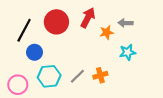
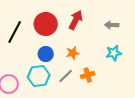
orange star: (107, 32) -> (73, 53), moved
blue circle: (35, 52) -> (46, 54), moved

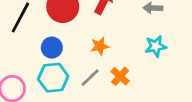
blue circle: (46, 54) -> (52, 48), moved
orange cross: (88, 75) -> (120, 76), turned -32

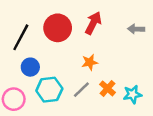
cyan star: (156, 46) -> (132, 94), moved
blue circle: (52, 48) -> (30, 67), moved

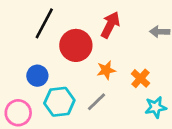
red circle: (58, 28) -> (76, 45), moved
black line: (21, 37) -> (44, 23), moved
orange cross: (108, 88) -> (140, 78), moved

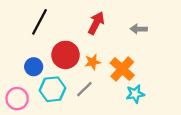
red circle: (76, 45) -> (66, 55), moved
orange cross: (140, 78) -> (122, 69), size x1.5

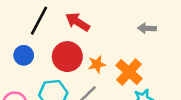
red arrow: (96, 23) -> (78, 22), moved, turned -85
blue circle: (34, 67) -> (24, 55), moved

